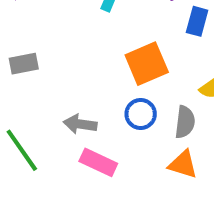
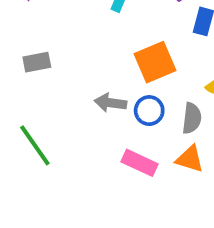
gray arrow: (80, 124) -> (110, 103), moved
pink rectangle: (98, 162) -> (139, 163), moved

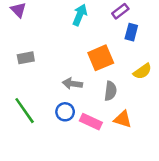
blue circle: (149, 111) -> (65, 112), moved
gray semicircle: (192, 118) -> (110, 91), moved

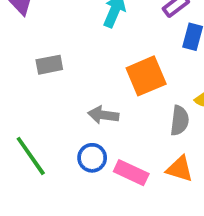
gray rectangle: (26, 58) -> (49, 65), moved
gray semicircle: (110, 91) -> (180, 121), moved

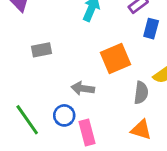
blue circle: (92, 158) -> (64, 115), moved
pink rectangle: (131, 173) -> (87, 133), moved, turned 50

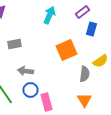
gray arrow: (83, 88) -> (26, 71), moved
orange triangle: (141, 130) -> (84, 100), turned 42

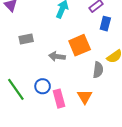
gray arrow: (26, 71) -> (57, 56), moved
orange triangle: (84, 100) -> (85, 97), moved

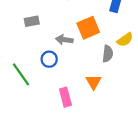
blue circle: (43, 86) -> (49, 59), moved
pink rectangle: (59, 99) -> (65, 97), moved

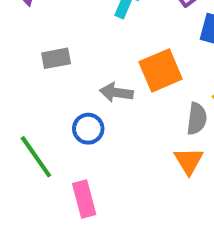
orange triangle: (94, 82) -> (189, 161), moved
pink rectangle: (65, 97) -> (84, 199), moved

